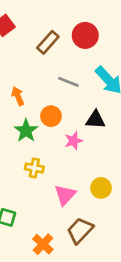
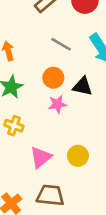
orange circle: (51, 116) -> (53, 78), moved
brown trapezoid: (80, 231) -> (50, 195), turned 44

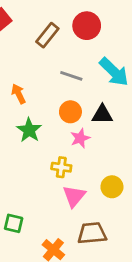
yellow cross: (14, 126) -> (61, 167), moved

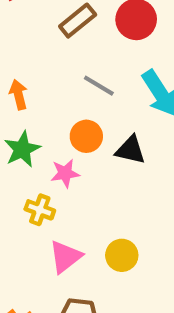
pink star: (80, 138) -> (65, 173), moved
yellow cross: (61, 167) -> (40, 210), moved

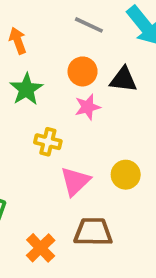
pink star: (65, 173) -> (88, 107), moved

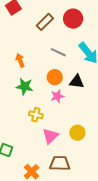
green star: (26, 89) -> (25, 86), turned -30

